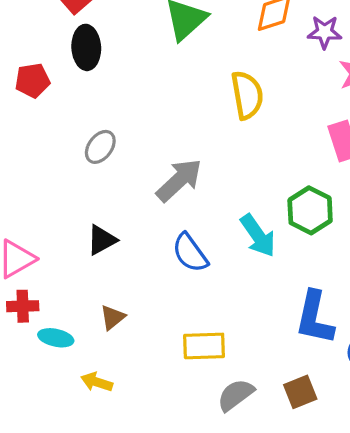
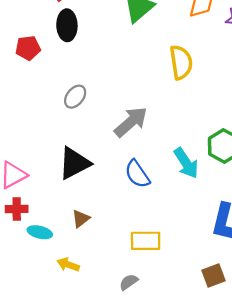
black triangle: (102, 240) -> (74, 163), size x1.5
gray semicircle: (236, 395) -> (129, 282), moved, size x0.7

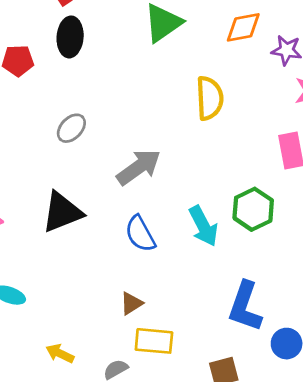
brown triangle: (81, 219) -> (131, 303), moved
yellow rectangle: (146, 241) -> (154, 341), moved
yellow arrow: (68, 265) -> (60, 353), moved

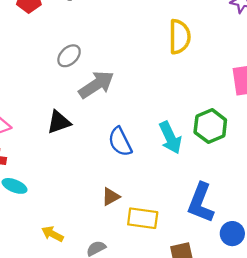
gray arrow: (139, 167) -> (96, 85), moved
black triangle: (62, 212) -> (59, 122), size x0.7
yellow rectangle: (154, 341) -> (143, 218), moved

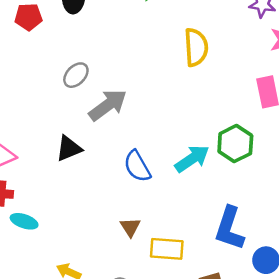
cyan arrow: (170, 138) -> (192, 159), turned -96
brown triangle: (111, 197) -> (130, 227), turned -30

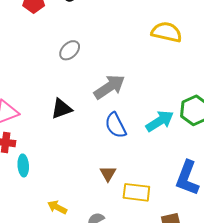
yellow semicircle: (196, 47) -> (167, 32), turned -76
gray arrow: (108, 105) -> (109, 87), moved
cyan ellipse: (24, 221) -> (23, 166), turned 65

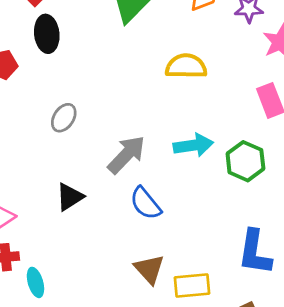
cyan arrow: (160, 121) -> (193, 145), moved, turned 36
brown triangle: (108, 174) -> (149, 269), size x1.4

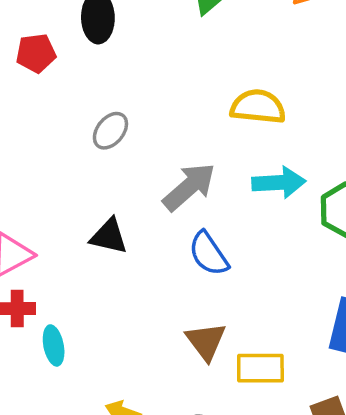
yellow semicircle: (186, 66) -> (258, 107), moved
black triangle: (70, 197) -> (109, 236), turned 40

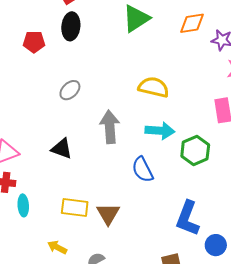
gray arrow: (189, 187) -> (110, 127), turned -60
blue semicircle: (209, 254) -> (143, 170), moved
yellow rectangle: (260, 368) -> (75, 208), moved

